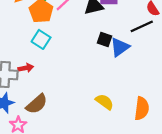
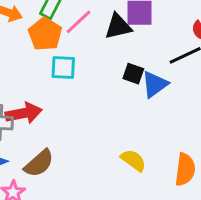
cyan square: (41, 39) -> (63, 68), moved, turned -30
red arrow: (26, 68) -> (24, 113), size x1.6

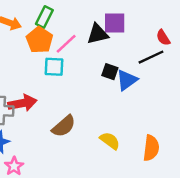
pink line: (79, 22) -> (66, 44), moved
brown semicircle: (39, 163) -> (64, 126), moved

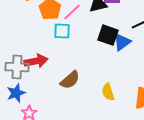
black square: (110, 72) -> (108, 35), size x1.5
yellow semicircle: (110, 141) -> (108, 92), turned -144

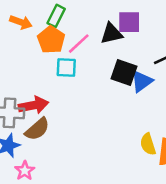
brown semicircle: (70, 80) -> (37, 129), moved
yellow semicircle: (108, 92) -> (148, 144), moved

